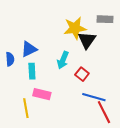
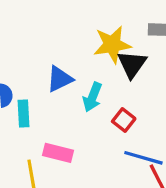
blue triangle: (29, 49) -> (60, 79), moved
cyan rectangle: (32, 71) -> (24, 113), moved

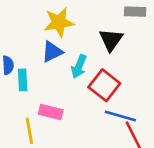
yellow star: (112, 44) -> (59, 22), moved
red square: (124, 120) -> (104, 85), size x1.6

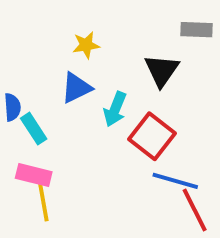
yellow star: (59, 22) -> (86, 45), size x0.6
cyan rectangle: (23, 80) -> (34, 129), turned -30
pink rectangle: (51, 112) -> (34, 175), moved

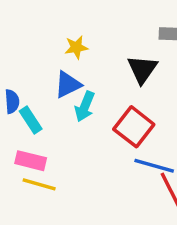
cyan arrow: (115, 109) -> (85, 107), moved
yellow line: (43, 202) -> (39, 184), turned -64

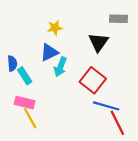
yellow line: (39, 184) -> (30, 118), turned 45

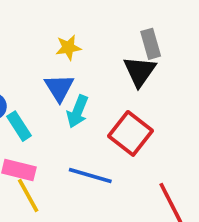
gray rectangle: (118, 19) -> (151, 44), moved, turned 72
blue triangle: (49, 52) -> (59, 88), turned -36
blue line: (106, 106) -> (90, 175), moved

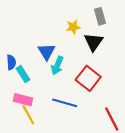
gray rectangle: (151, 44) -> (100, 16), moved
yellow star: (68, 47) -> (73, 27), moved

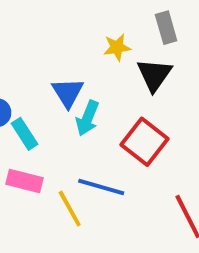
yellow line: (28, 115) -> (70, 209), moved

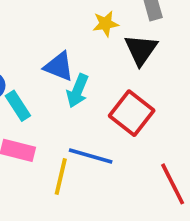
blue triangle: (68, 93) -> (59, 67), turned -36
yellow line: (70, 209) -> (61, 177), turned 42

